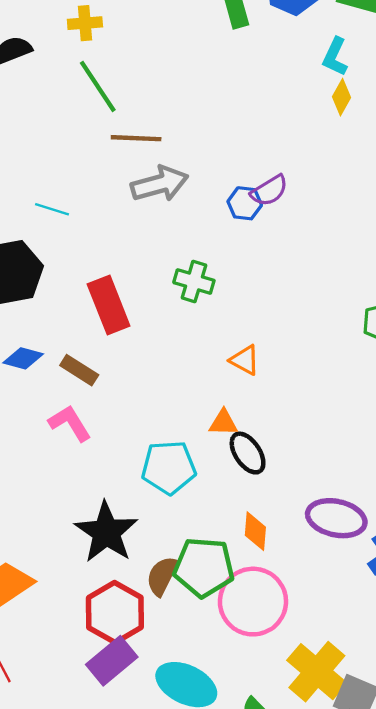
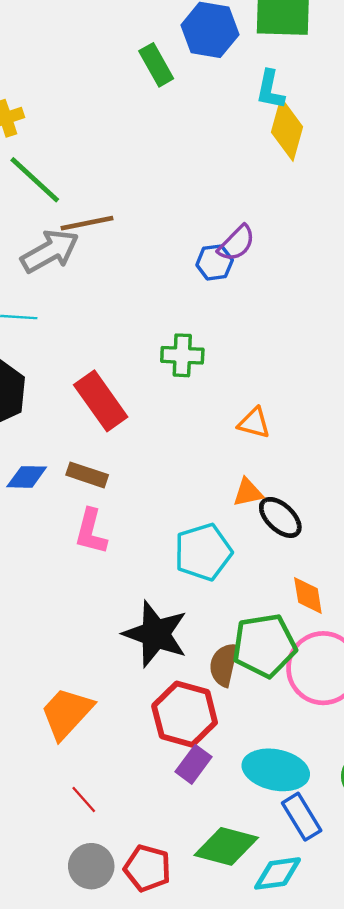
yellow diamond: (342, 97) -> (287, 129), size x1.6
gray arrow: (160, 184) -> (50, 251), moved
pink L-shape: (70, 423) -> (91, 532), turned -120
purple rectangle: (112, 661) -> (193, 764), size x0.7

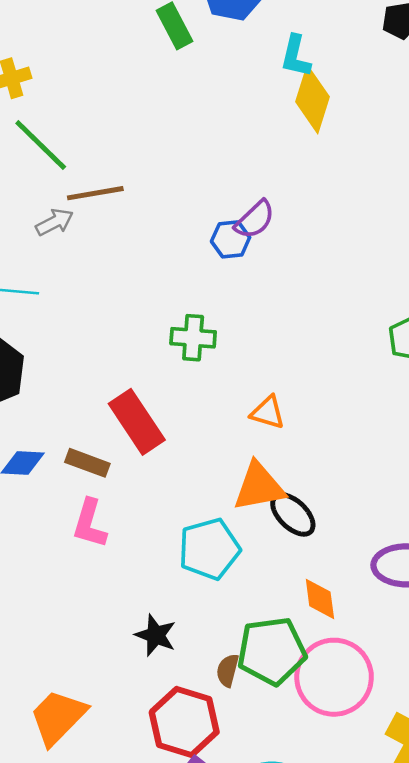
gray arrow: (50, 251) -> (55, 222), size x0.6
red rectangle: (101, 401) -> (137, 422), moved
orange triangle: (248, 493) -> (259, 487), size x1.6
black star: (155, 634) -> (156, 635), size x0.6
brown semicircle: (224, 665) -> (228, 670), size x0.7

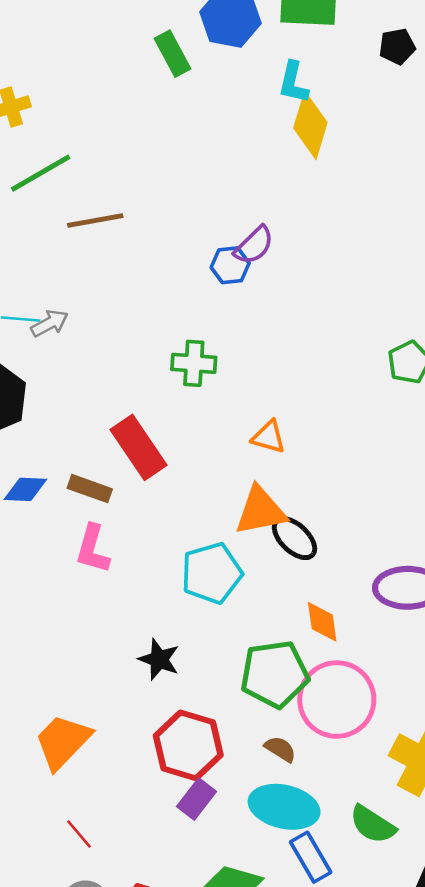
green line: (41, 145) -> (41, 173), turned -74
gray arrow: (55, 222) -> (49, 323), moved
brown semicircle: (228, 670) -> (280, 749), moved, turned 108

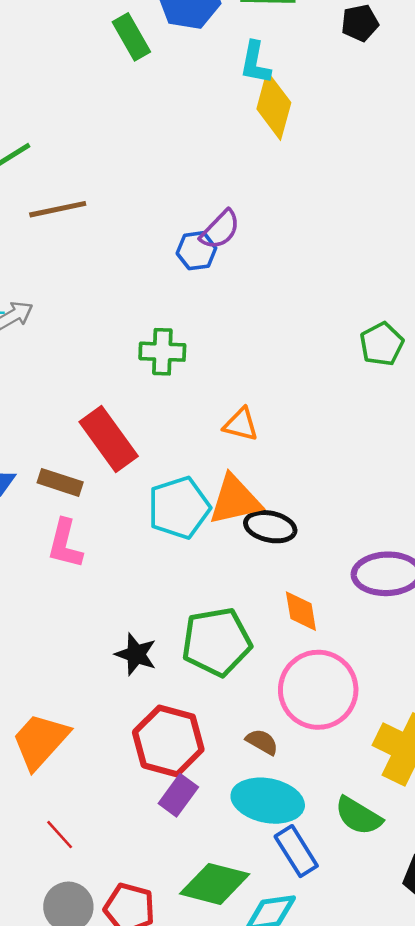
black ellipse: (295, 538) -> (270, 527), turned -30
cyan pentagon: (212, 573) -> (179, 508), moved
green pentagon: (275, 674) -> (217, 642), moved

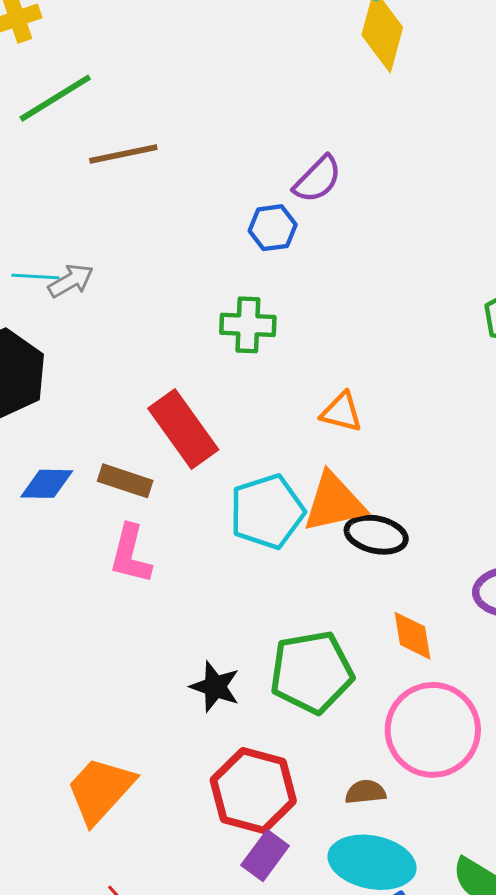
blue hexagon: (196, 251) -> (273, 228), moved
brown semicircle: (262, 742) -> (366, 792), turned -36

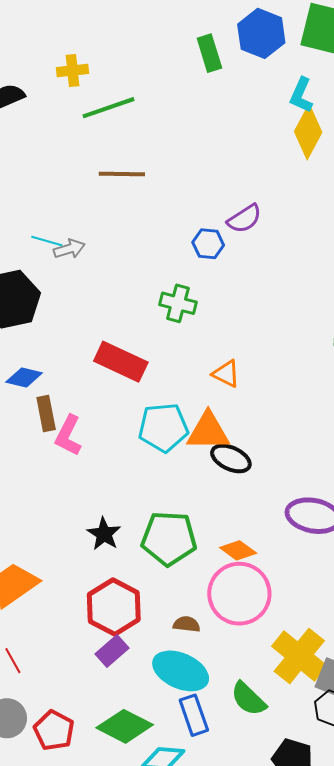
green line: (55, 98) -> (108, 108), moved
red rectangle: (183, 429) -> (121, 362), turned -42
brown rectangle: (125, 481) -> (46, 413), moved, turned 48
orange diamond: (413, 636) -> (238, 550), moved, turned -57

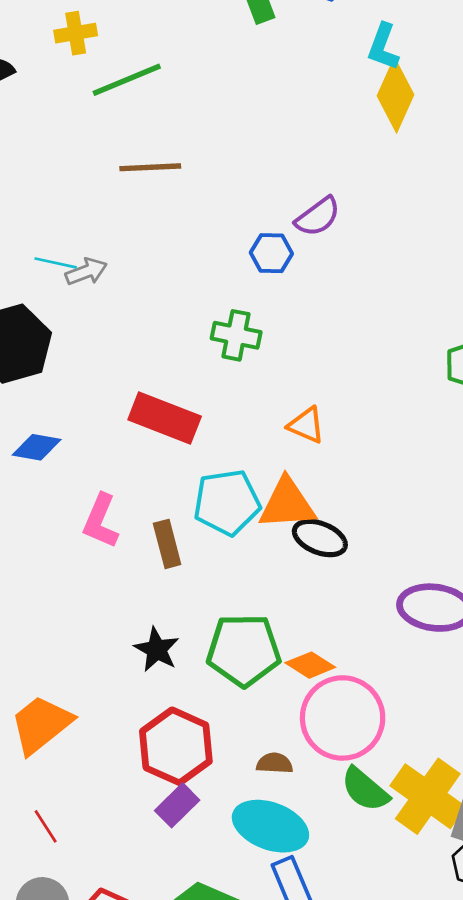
brown rectangle: (46, 413) -> (167, 544), moved
orange diamond: (238, 550) -> (310, 665), moved
green semicircle: (248, 699) -> (365, 789), moved

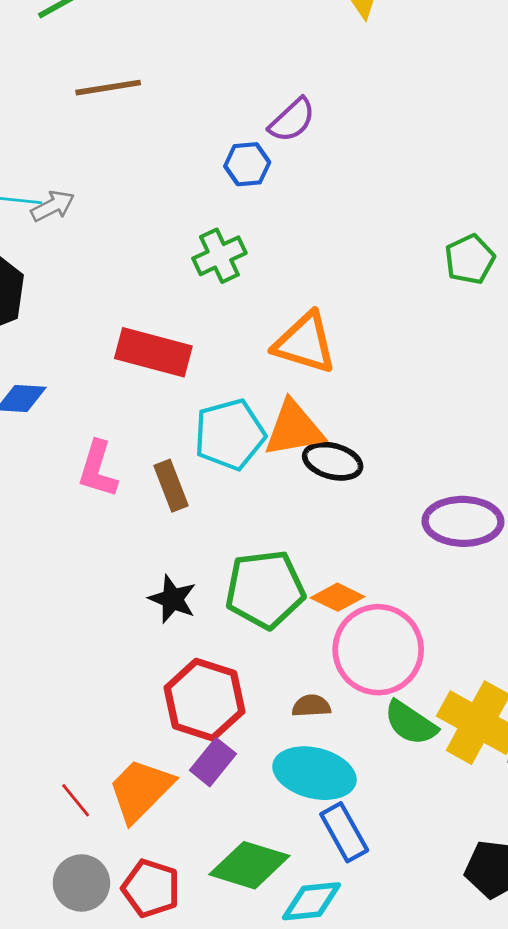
green cross: (236, 335) -> (219, 256), turned -30
orange triangle: (306, 425) -> (305, 343), size x1.6
orange trapezoid: (41, 725) -> (141, 790), moved

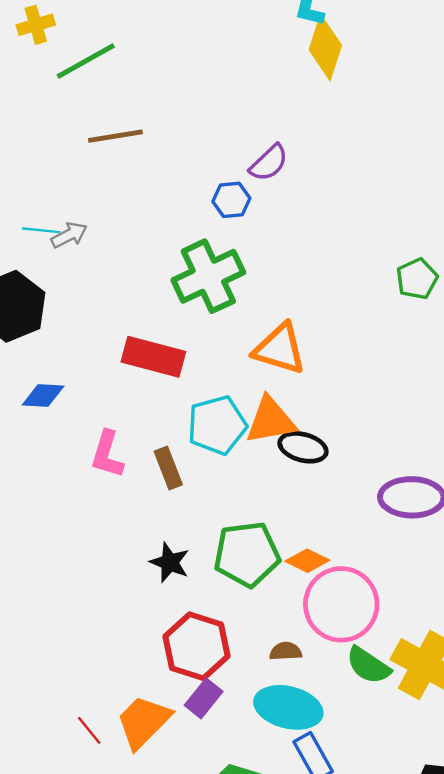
green cross: (219, 256) -> (208, 276), size x1.6

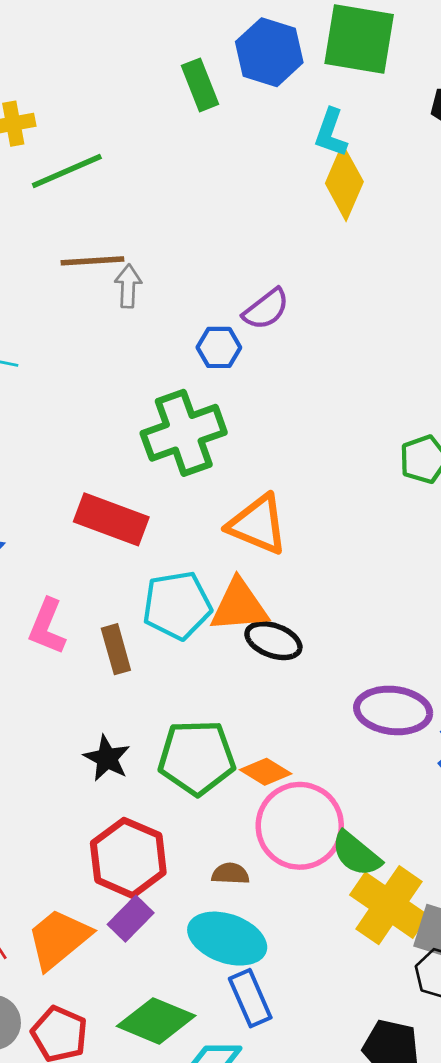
gray arrow: (69, 235) -> (128, 286), moved, turned -66
green semicircle: (368, 665) -> (356, 854), moved

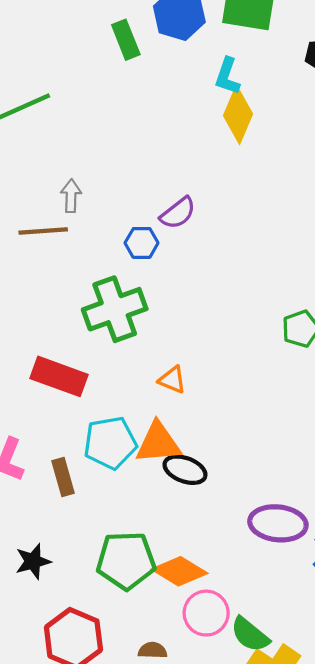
brown line: (92, 261) -> (43, 231), moved
orange triangle: (258, 524) -> (172, 380), size x0.6
black star: (107, 758) -> (33, 561), moved, turned 30
orange diamond: (266, 772) -> (179, 571), size x1.4
pink circle: (300, 826) -> (206, 613), size x0.7

